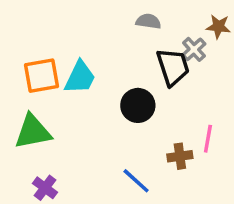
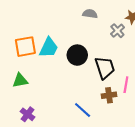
black trapezoid: (173, 67) -> (105, 68), moved
black circle: (138, 105) -> (77, 55), moved
green triangle: (33, 132) -> (20, 80), size x0.7

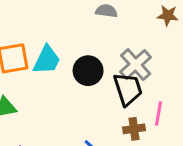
gray cross: (117, 31) -> (136, 65), moved, size x1.5

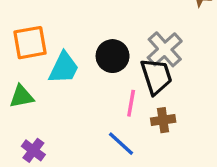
cyan trapezoid: (47, 60) -> (64, 68), moved
pink line: (159, 114) -> (131, 103), moved

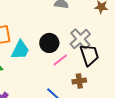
black trapezoid: (156, 76) -> (89, 55), moved
pink line: (131, 103) -> (60, 60), moved, turned 42

